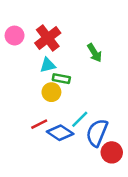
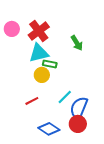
cyan triangle: (48, 65) -> (39, 53), size x1.5
blue diamond: (60, 133) -> (49, 129), moved
red circle: (112, 152) -> (78, 124), moved

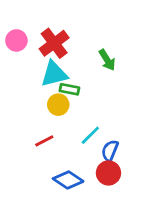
blue semicircle: (79, 108) -> (110, 151), size x0.7

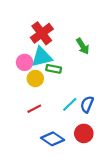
pink circle: (16, 40) -> (25, 62), moved
yellow circle: (58, 105) -> (35, 79), moved
blue semicircle: (110, 151) -> (87, 104), moved

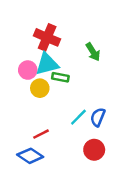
red cross: (42, 33) -> (47, 37), turned -30
red line: (34, 109) -> (41, 134), moved
blue diamond: (53, 139) -> (30, 156), moved

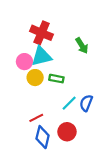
green rectangle: (60, 77) -> (56, 79), moved
red circle: (94, 150) -> (67, 132), moved
blue diamond: (30, 156) -> (43, 137), moved, turned 70

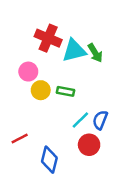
cyan triangle: (41, 56) -> (74, 50), moved
red line: (36, 118) -> (20, 139), moved
red circle: (67, 132) -> (89, 145), moved

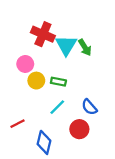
cyan triangle: (74, 50) -> (66, 45), turned -45
cyan line: (80, 120) -> (57, 107), moved
blue semicircle: (100, 120) -> (89, 107), turned -63

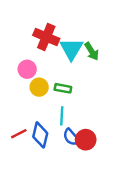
cyan line: (57, 107) -> (62, 116), turned -42
blue semicircle: (89, 107) -> (71, 137), moved
blue diamond: (44, 142) -> (40, 135), moved

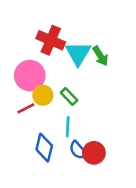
pink circle: (27, 69) -> (30, 76), size x1.5
green rectangle: (63, 88) -> (69, 97), turned 35
red line: (19, 134) -> (26, 108), moved

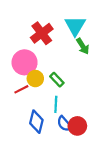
red cross: (51, 40) -> (42, 33), turned 30
cyan triangle: (78, 53) -> (75, 26), moved

